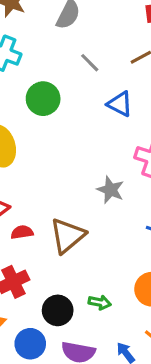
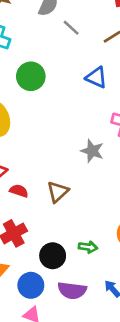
gray line: (90, 63) -> (71, 28), moved
red semicircle: (22, 232) -> (19, 191), turned 30
brown triangle: (67, 236) -> (58, 192), size x0.7

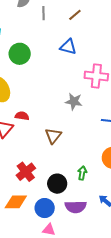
gray line: (71, 28) -> (44, 13), turned 56
red semicircle: (19, 191) -> (22, 116), moved
green arrow: (88, 247) -> (82, 173), turned -80

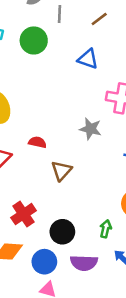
green circle: (20, 54) -> (34, 40), moved
red semicircle: (22, 116) -> (37, 142), moved
green arrow: (82, 173) -> (106, 229), moved

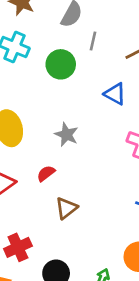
gray star: (90, 129) -> (66, 135), moved
red semicircle: (37, 142) -> (46, 173), turned -60

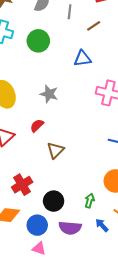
gray line: (93, 41) -> (70, 12), moved
blue triangle: (115, 94) -> (83, 59), turned -30

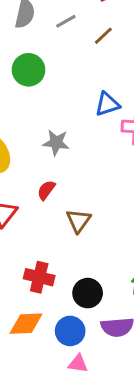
gray line: (70, 12) -> (66, 21), turned 64
blue triangle: (83, 59) -> (107, 104), moved
red cross: (22, 185) -> (39, 277), turned -36

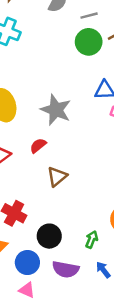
green circle: (28, 70) -> (89, 42), moved
gray star: (56, 143) -> (56, 110), size x1.4

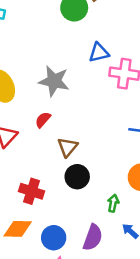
black circle: (49, 236) -> (77, 177), moved
purple semicircle: (66, 269) -> (93, 237), turned -70

